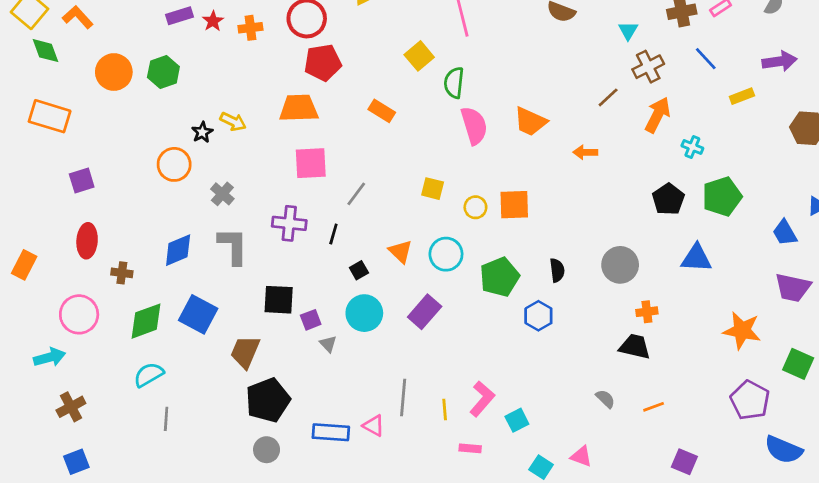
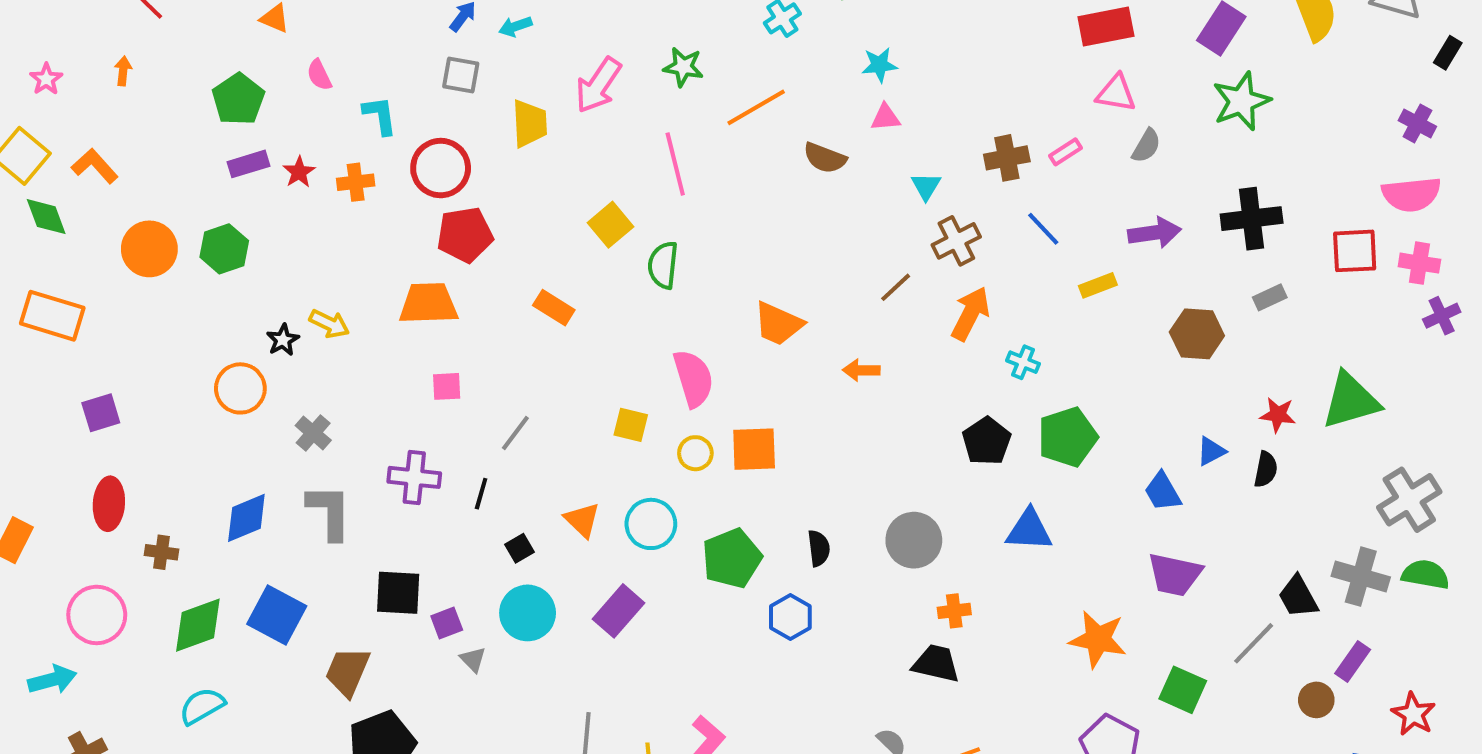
pink semicircle: (474, 126) -> (693, 378), moved
pink square: (311, 163) -> (447, 386), size x0.6

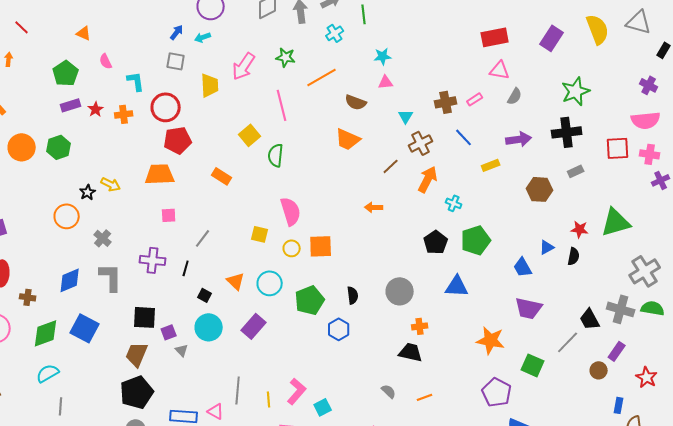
green star: (1241, 101) -> (576, 91), moved
orange trapezoid: (778, 324) -> (348, 139), moved
black square: (519, 548) -> (205, 295), turned -32
brown trapezoid: (348, 672) -> (137, 354), moved

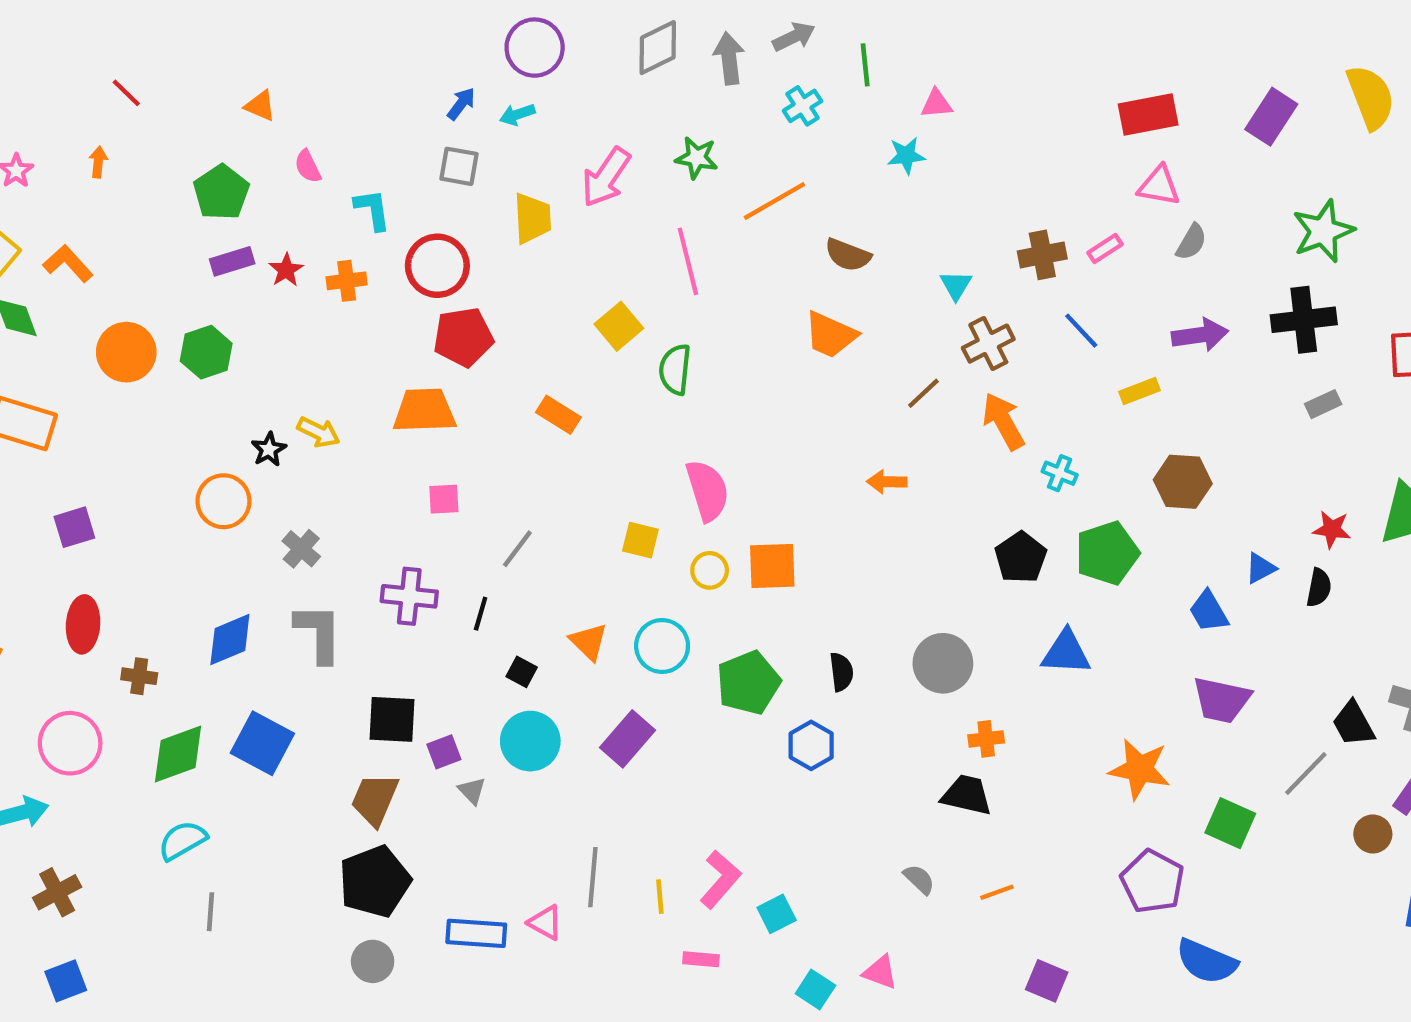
pink triangle: (386, 82) -> (936, 104), moved
orange arrow: (428, 179) -> (1003, 421), turned -56
brown hexagon: (540, 189) -> (1183, 482), moved

